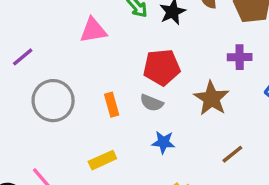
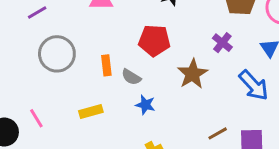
purple cross: (240, 57) -> (222, 43), turned 30
gray semicircle: (152, 103) -> (131, 77), moved
brown line: (232, 154) -> (218, 133), moved

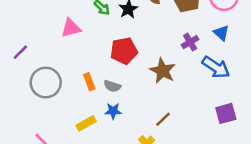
purple cross: (222, 43) -> (190, 42), moved, turned 35
blue star: (145, 105) -> (113, 111), moved
brown line: (218, 133) -> (163, 119), moved

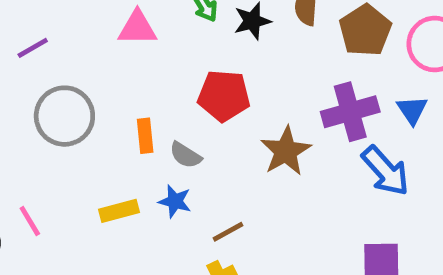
purple cross: (190, 42) -> (350, 112), size x1.6
brown line: (163, 119) -> (228, 232), moved

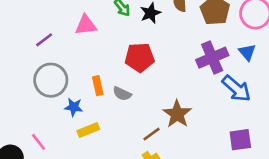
purple line: (33, 48) -> (44, 40), moved
brown star: (286, 151) -> (177, 114), moved
blue star: (175, 201) -> (74, 107), moved

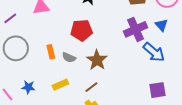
blue star: (74, 107) -> (28, 87), moved
brown star: (177, 114) -> (97, 60), moved
yellow rectangle: (88, 130) -> (60, 85), moved

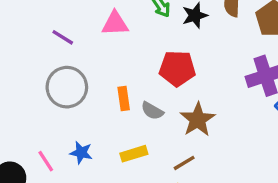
purple line: (10, 18) -> (63, 37), turned 64

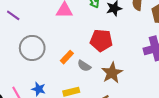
purple line: (63, 37) -> (13, 15), moved
orange rectangle: (124, 98) -> (67, 57), turned 48

